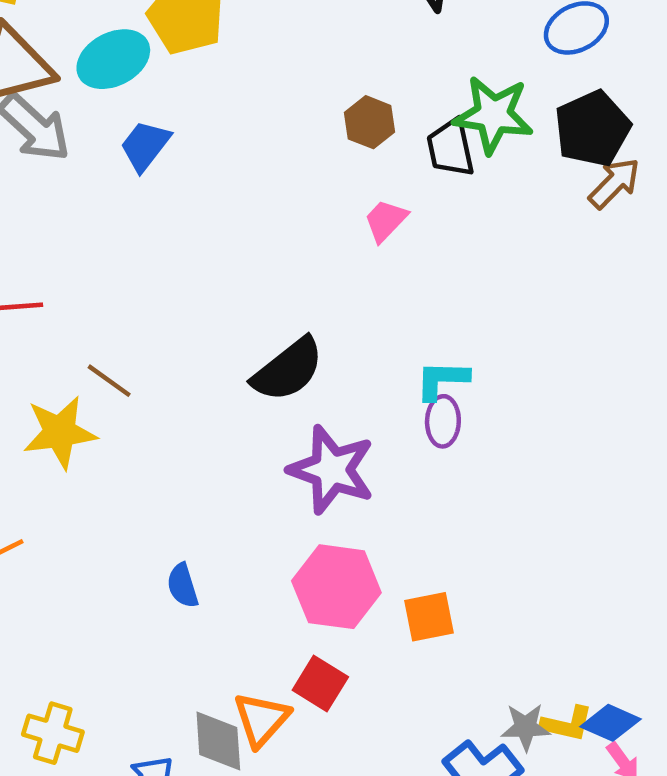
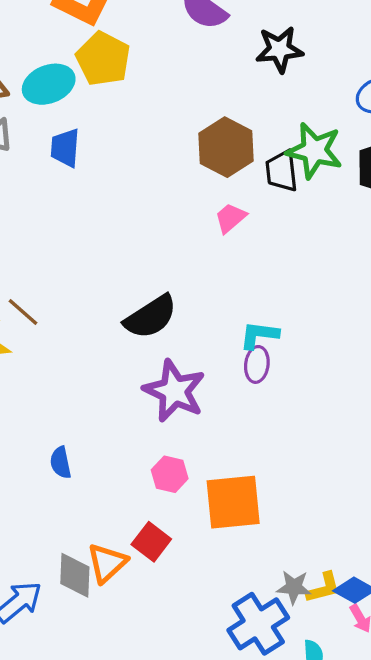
brown hexagon: (370, 122) -> (226, 147), size x1.6
blue trapezoid: (145, 146) -> (65, 148), turned -39
pink hexagon: (336, 587) -> (170, 474), size x0.6
orange square: (429, 617) -> (233, 502), size x1.6
yellow L-shape: (567, 724) -> (323, 588), turned -33

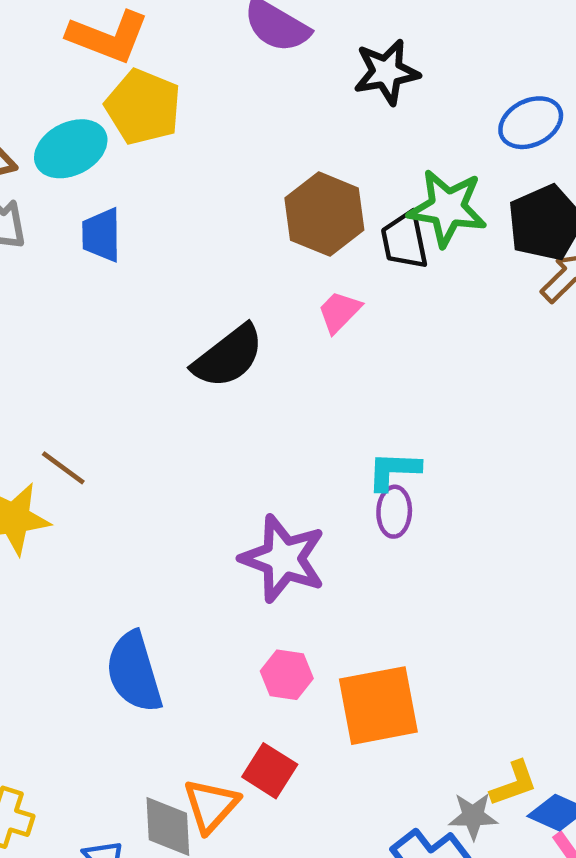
black semicircle: (151, 317) -> (228, 356), moved
blue semicircle: (61, 463) -> (134, 672), size x1.8
yellow L-shape: (323, 588) -> (514, 784), moved

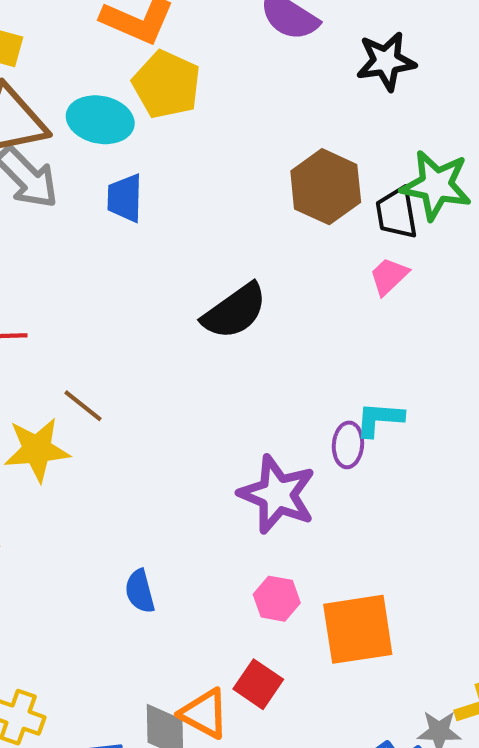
cyan ellipse: (71, 149) -> (100, 120), turned 36
pink trapezoid: (339, 312) -> (389, 276), moved
purple ellipse: (394, 512) -> (348, 445), moved
blue semicircle: (134, 672) -> (140, 591), size x0.6
orange triangle: (211, 806) -> (204, 714), turned -46

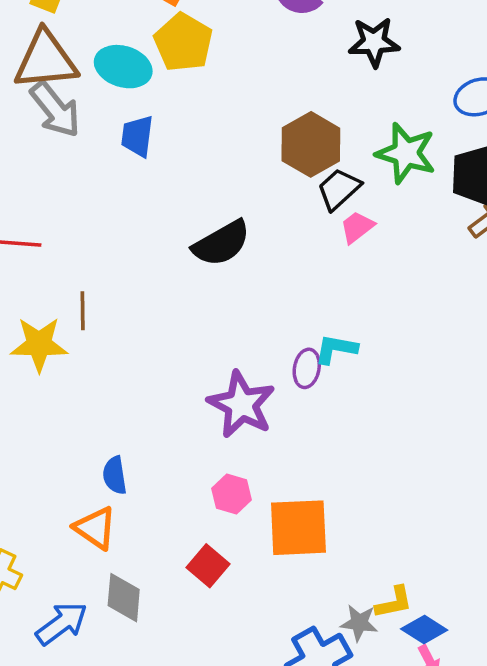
black trapezoid: (397, 213) -> (339, 189), moved, turned 51
brown line: (83, 406) -> (83, 311), turned 45
orange triangle: (204, 714) -> (95, 528), moved

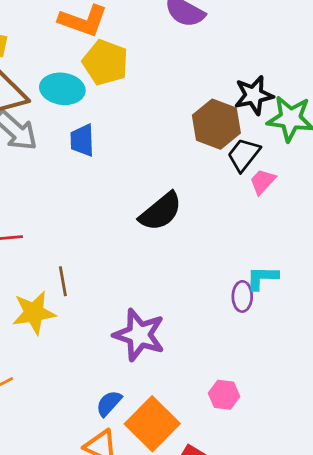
black star: (374, 42) -> (254, 95), moved
purple star: (241, 404) -> (139, 335), moved
blue semicircle: (115, 475) -> (109, 403), turned 60
pink hexagon: (232, 494) -> (224, 395), moved
orange square: (298, 528) -> (152, 424), moved, turned -33

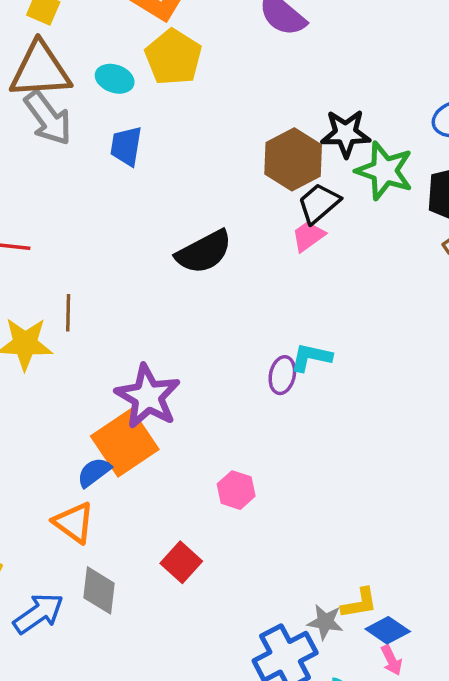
cyan ellipse: (62, 89) -> (115, 79), size x0.7
pink trapezoid: (263, 182) -> (308, 236), moved
orange square: (152, 424) -> (125, 443), moved

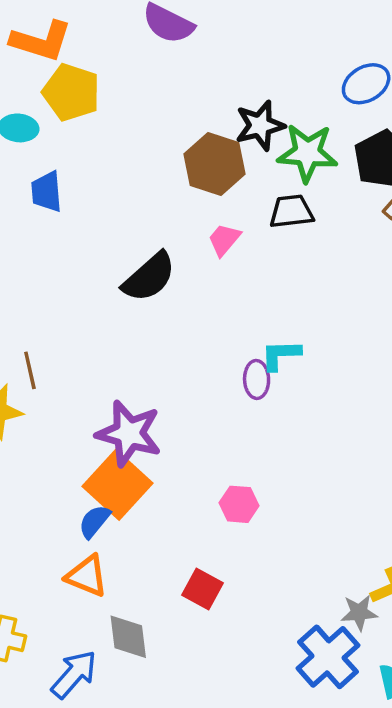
black trapezoid: (319, 203) -> (291, 212), moved, turned 48
pink trapezoid: (308, 236) -> (224, 240), moved

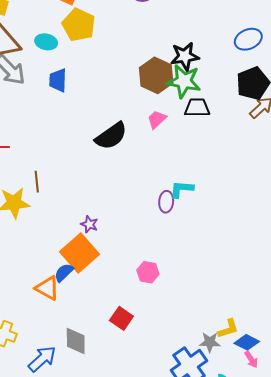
green star: (307, 153) -> (184, 81), moved
purple star: (129, 433) -> (89, 224), size x0.5
orange triangle: (87, 576) -> (47, 288), moved

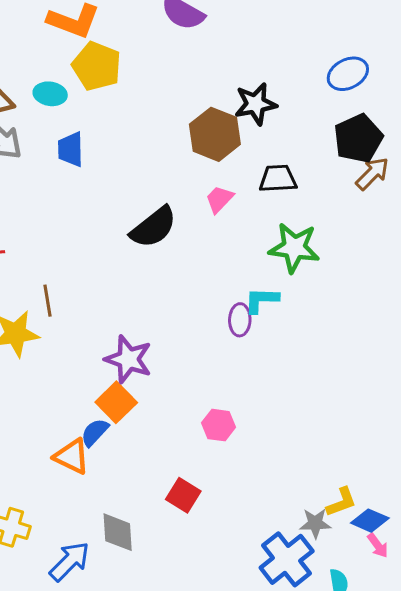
green star: (184, 81) -> (294, 248), moved
purple star: (89, 224) -> (128, 359), size x1.8
orange square: (79, 253) -> (116, 402), size x0.7

